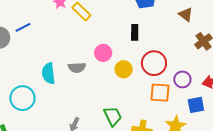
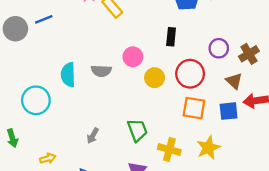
brown triangle: (186, 14) -> (234, 81), moved
purple circle: (182, 79) -> (219, 48), moved
blue square: (196, 105) -> (229, 111), moved

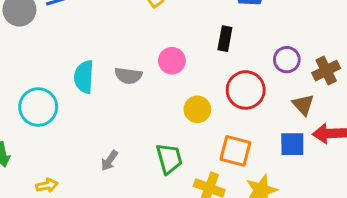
yellow circle: (155, 78) -> (197, 109), moved
orange square: (194, 108) -> (235, 151), moved

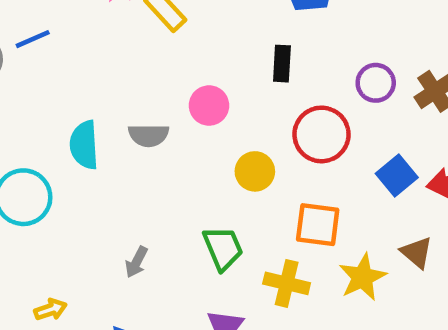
brown triangle: (303, 105) -> (417, 253), moved
blue square: (292, 144) -> (397, 175), moved, turned -32

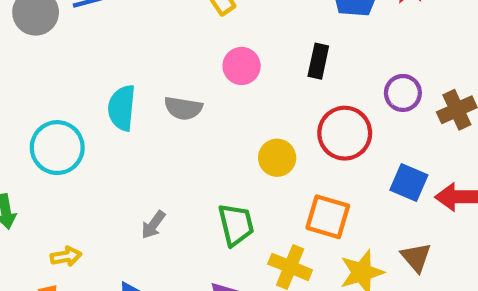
pink circle: (209, 106) -> (242, 66), moved
blue square: (397, 175) -> (409, 183), turned -36

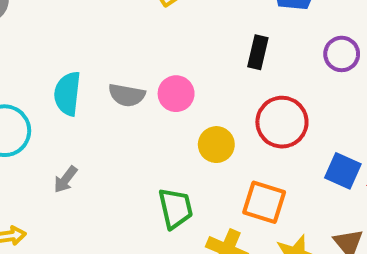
pink circle: (242, 66) -> (176, 94), moved
purple circle: (403, 93) -> (342, 54), moved
gray arrow: (153, 225) -> (66, 179), moved

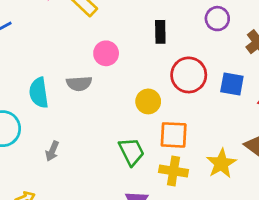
pink circle: (176, 94) -> (106, 53), moved
blue square: (343, 171) -> (232, 84), moved
orange square: (264, 202) -> (174, 135), moved

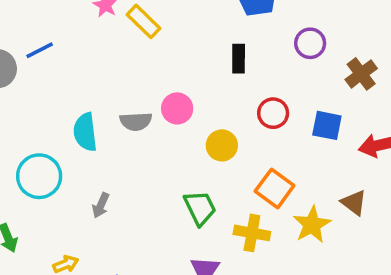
pink circle: (106, 53) -> (177, 108), moved
red circle: (189, 75) -> (273, 113), size x0.7
orange square: (174, 135) -> (275, 188), moved, turned 32

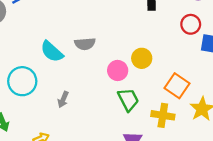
pink circle: (177, 108) -> (118, 70), moved
red circle: (273, 113) -> (191, 24), moved
cyan semicircle: (85, 132) -> (52, 52), turned -40

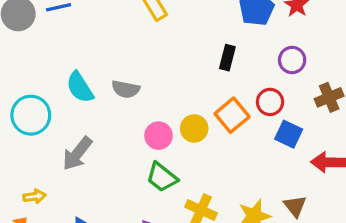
orange square: (177, 86) -> (232, 115), moved
gray arrow: (63, 99) -> (77, 154), size x1.6
green trapezoid: (128, 100) -> (162, 177), turned 140

